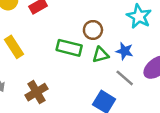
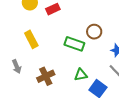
green triangle: (101, 55) -> (81, 75), moved

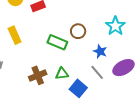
brown cross: (46, 76) -> (38, 75), moved

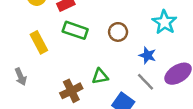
green rectangle: (57, 42) -> (75, 30), moved
green triangle: (62, 74) -> (100, 76), moved

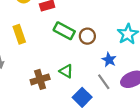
green rectangle: (75, 30) -> (64, 31), moved
green triangle: (100, 76) -> (66, 71), turned 32

